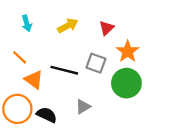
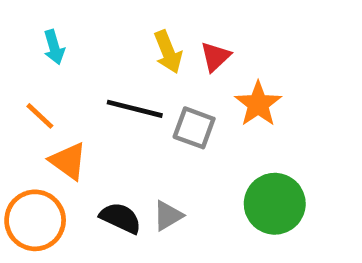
yellow arrow: (68, 26) -> (168, 52), moved, turned 96
black line: (64, 70) -> (135, 109), moved
green circle: (126, 83) -> (275, 204), moved
black semicircle: (47, 115) -> (120, 218), moved

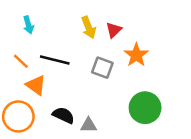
black line: (135, 109) -> (55, 60), moved
gray triangle: (168, 216) -> (89, 125), moved, turned 30

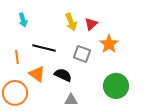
orange line: (21, 61) -> (17, 57), moved, turned 40
orange triangle: (36, 85) -> (37, 74), moved
black semicircle: (64, 115) -> (63, 75), moved

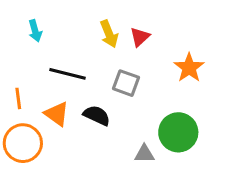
orange star: (109, 44) -> (189, 68), moved
orange line: (17, 57) -> (18, 98), moved
gray triangle: (71, 100) -> (144, 154), moved

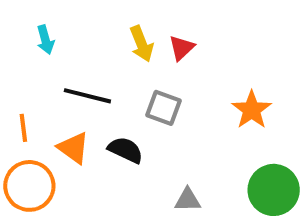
orange star: (189, 68) -> (252, 110), moved
green circle: (178, 132) -> (274, 190), moved

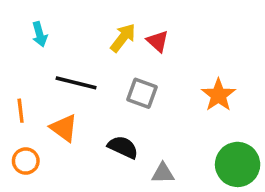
yellow arrow: (141, 44) -> (123, 38), turned -120
red triangle: (182, 48) -> (158, 41), turned -35
black semicircle: (125, 150) -> (123, 147), moved
orange circle: (29, 186) -> (26, 161), size x0.6

